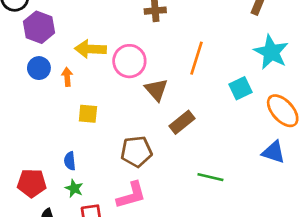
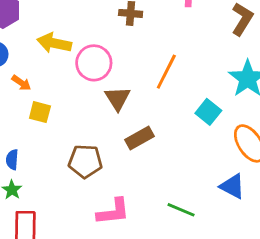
orange arrow: (67, 77) -> (21, 83), moved, turned 120
cyan square: (240, 88) -> (208, 112), turned -35
green line: (210, 177) -> (181, 210), moved
pink L-shape: (131, 195) -> (113, 212), moved

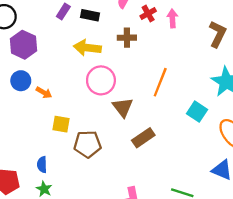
yellow arrow: (54, 43) -> (87, 48), moved
orange arrow: (21, 83) -> (44, 93), moved
brown pentagon: (85, 161) -> (87, 144), moved

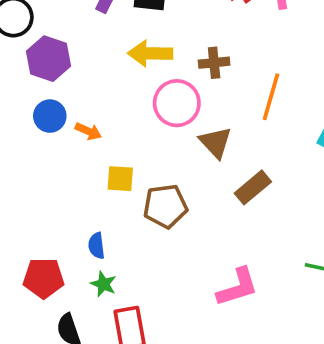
brown cross: (127, 38) -> (214, 63), moved

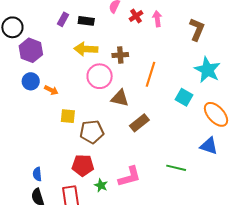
brown triangle: (216, 142) -> (120, 98), turned -36
blue semicircle: (96, 246) -> (37, 174), moved
red pentagon: (44, 278) -> (83, 165), moved
green star: (103, 284) -> (101, 185), moved

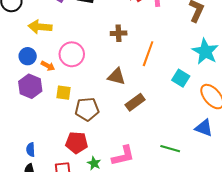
yellow arrow: (86, 49) -> (40, 27), moved
purple hexagon: (31, 50) -> (30, 86), moved
pink circle: (100, 76) -> (72, 54), moved

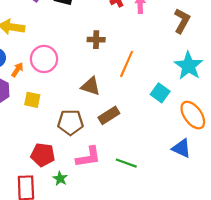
orange arrow: (48, 66) -> (17, 70), turned -88
brown pentagon: (87, 109) -> (70, 122), moved
green line: (170, 149) -> (126, 163), moved
pink L-shape: (123, 156) -> (88, 157), moved

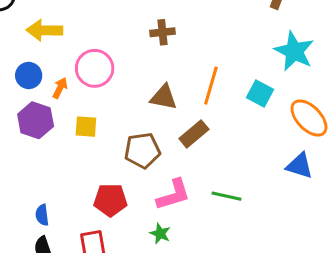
orange line: (127, 64) -> (211, 86), moved
green star: (60, 179) -> (160, 234), moved

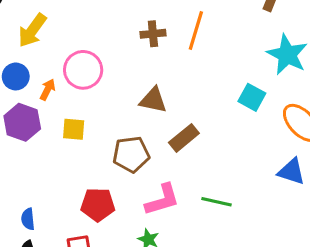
yellow arrow: (44, 30) -> (32, 30), turned -56
orange line: (211, 86) -> (196, 31), moved

